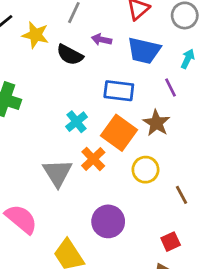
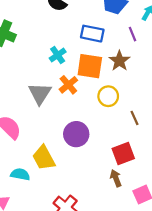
orange square: (119, 133) -> (90, 66), turned -32
red square: (171, 242) -> (123, 153), size x1.5

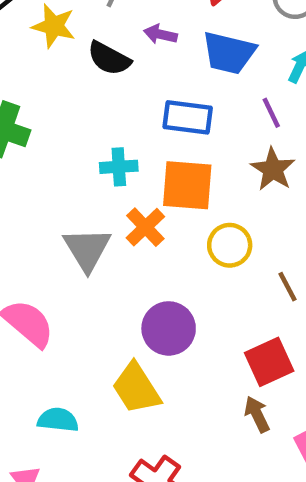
cyan cross: (58, 55) -> (119, 167), turned 35
brown star: (119, 61) -> (273, 169), moved
yellow trapezoid: (44, 158) -> (136, 388), moved

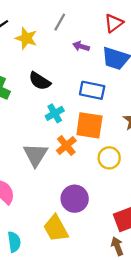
black semicircle: (109, 58) -> (40, 81), moved
cyan cross: (119, 167) -> (55, 113), turned -30
cyan semicircle: (58, 420) -> (14, 242), turned 72

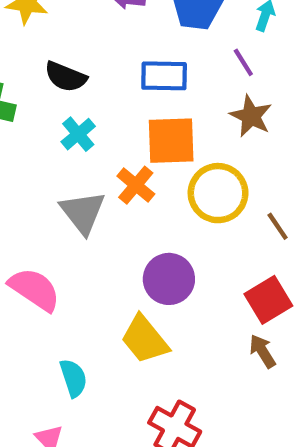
cyan cross: (55, 113) -> (78, 134), moved
yellow circle: (109, 158) -> (218, 193), size x1.4

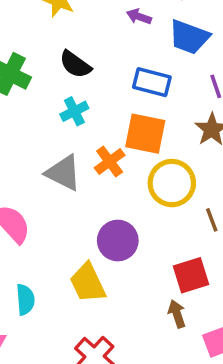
gray triangle: (83, 212) -> (63, 173), turned -39

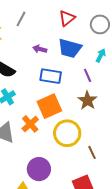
purple arrow: (139, 17) -> (40, 49), moved
orange square: (145, 134) -> (49, 106), turned -30

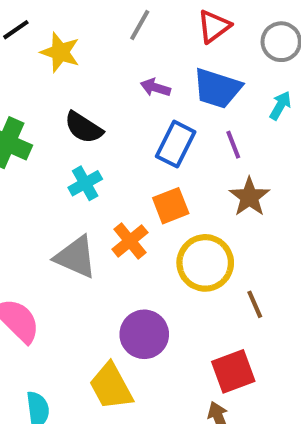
gray line: (21, 19) -> (140, 25), moved
purple line: (88, 75) -> (233, 145), moved
blue rectangle: (51, 76) -> (176, 144), turned -75
orange square: (49, 106) -> (171, 206), size x0.7

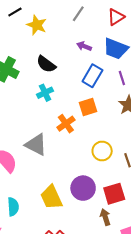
gray triangle: (76, 257) -> (36, 145), moved
yellow circle: (205, 263) -> (102, 151), moved, size x0.7
purple circle: (144, 334) -> (83, 188), moved

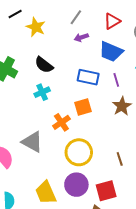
purple arrow: (84, 46) -> (81, 37), moved, turned -40
blue rectangle: (92, 76) -> (88, 77), turned 70
yellow circle: (102, 151) -> (79, 152), moved, size x1.4

